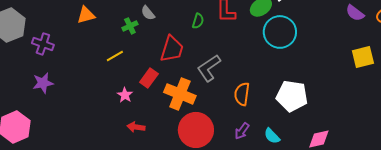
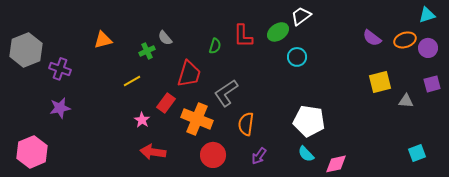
cyan circle: (280, 32) -> (297, 57), size x0.6
orange semicircle: (242, 94) -> (246, 124), moved
red arrow: (136, 127) -> (153, 152), size x1.4
red circle: (196, 130) -> (213, 155), size x0.7
cyan semicircle: (272, 136) -> (306, 154), moved

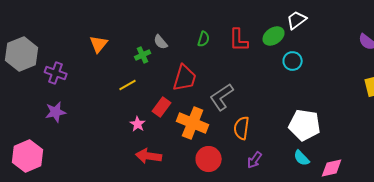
orange triangle: (103, 40) -> (99, 44), turned -36
green semicircle: (215, 46) -> (204, 39), moved

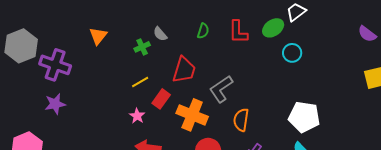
purple cross: (56, 73) -> (55, 65), size x1.4
yellow line: (128, 85) -> (140, 82), moved

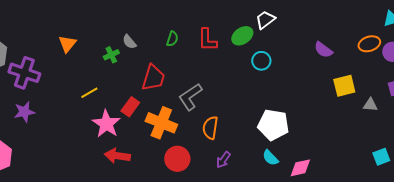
purple semicircle: (367, 34) -> (323, 50), moved
yellow line: (140, 82) -> (89, 93), moved
pink star: (137, 116) -> (106, 124), size x1.8

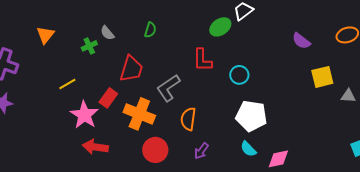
red L-shape: (207, 40) -> (202, 60), moved
cyan circle: (261, 61) -> (239, 75), moved

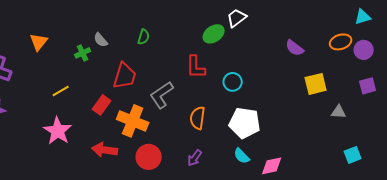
gray triangle: (348, 96) -> (339, 112), moved
pink star: (84, 115) -> (58, 131), moved
orange semicircle: (188, 119) -> (198, 118), moved
red arrow: (95, 147) -> (105, 150), moved

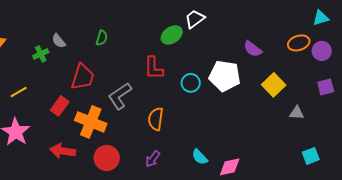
yellow square: (316, 84) -> (274, 85), turned -30
white pentagon: (245, 123) -> (225, 76), moved

